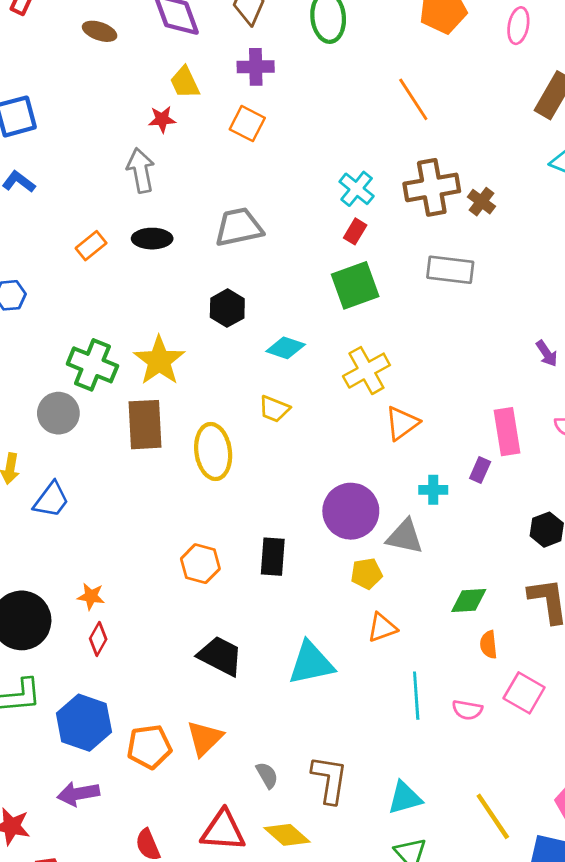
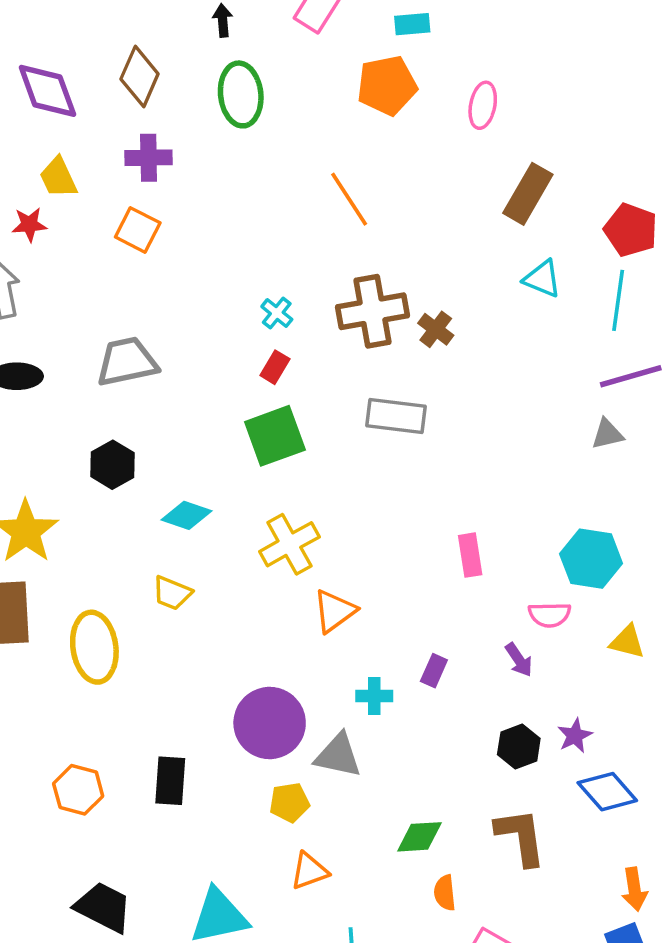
cyan cross: (357, 189) -> (277, 313), size x0.7
purple arrow: (547, 354) -> (519, 660), moved
pink rectangle: (507, 432) -> (470, 555), moved, size x0.7

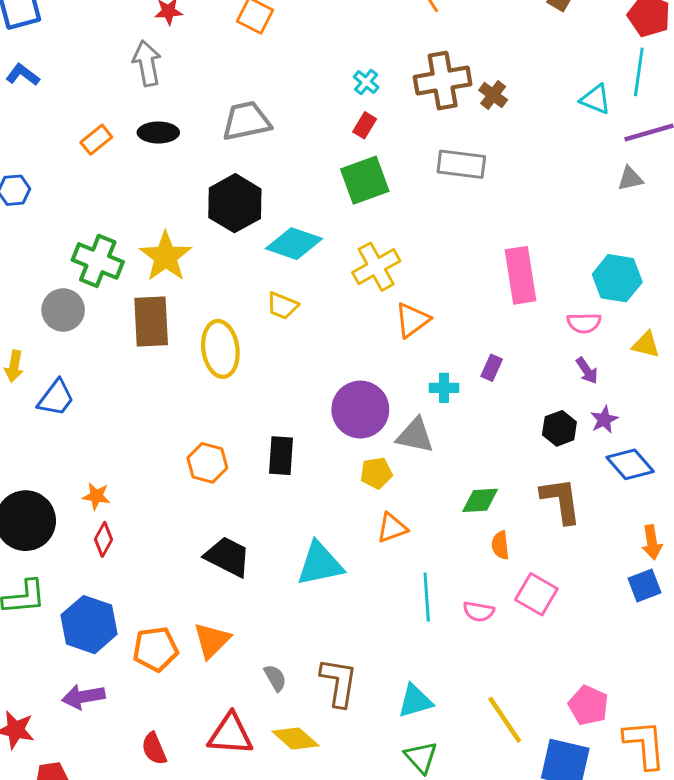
cyan triangle: (542, 279) -> (596, 99), moved
black hexagon: (112, 465) -> (235, 203), size x1.5
cyan diamond: (186, 515) -> (294, 244), size x1.4
pink rectangle: (470, 555) -> (521, 275), size x1.6
purple arrow: (519, 660) -> (587, 371), moved

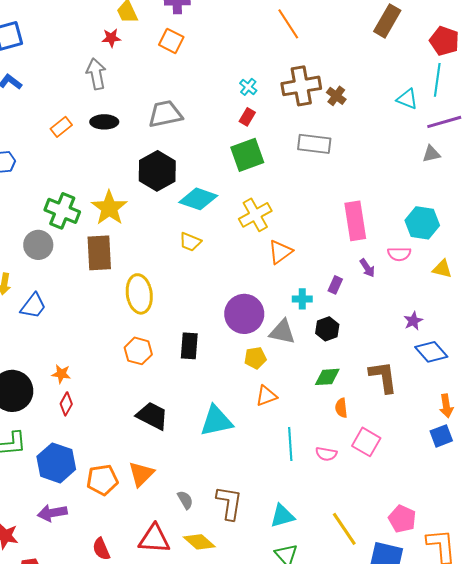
yellow ellipse: (220, 349) -> (139, 294), moved
purple arrow: (587, 371) -> (367, 268), moved
black hexagon: (559, 428) -> (327, 329), moved

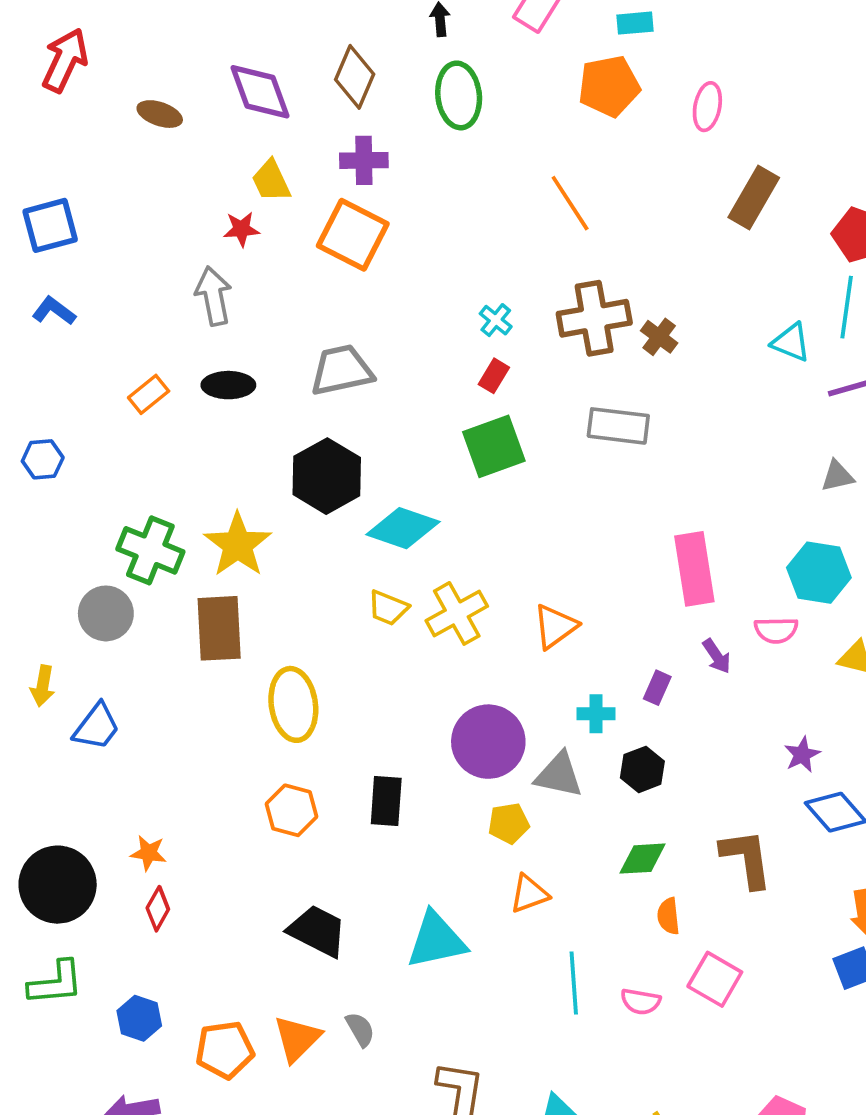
orange square: (171, 41) -> (353, 235), size x1.5
gray triangle: (431, 154) -> (837, 476), moved
yellow cross: (255, 215) -> (457, 613), moved
blue hexagon: (56, 463) -> (139, 1018), size x0.6
gray semicircle: (185, 500) -> (360, 1029), moved

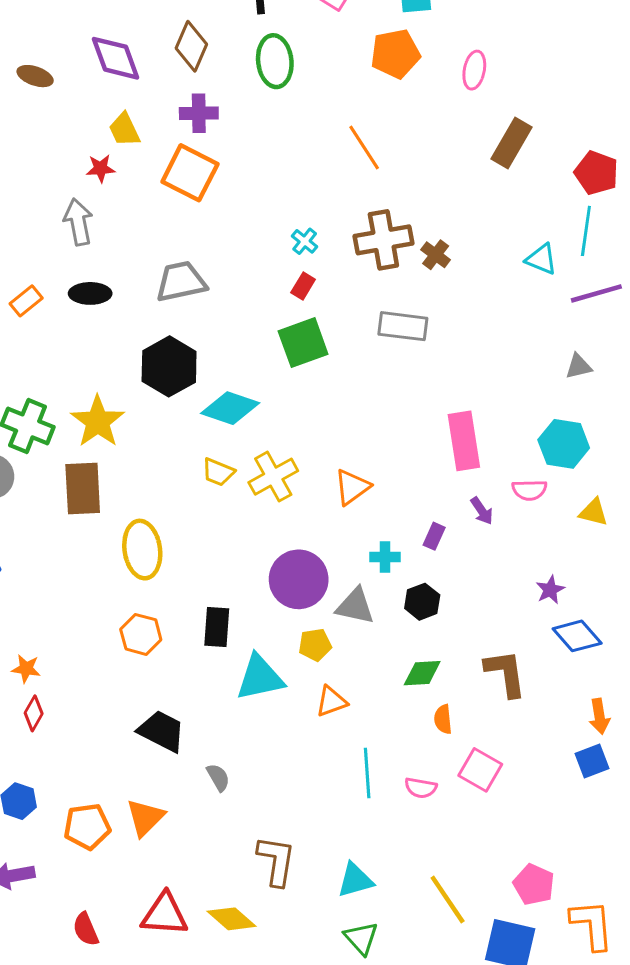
cyan triangle: (436, 940) -> (260, 678), moved
gray semicircle: (360, 1029) -> (218, 777), moved

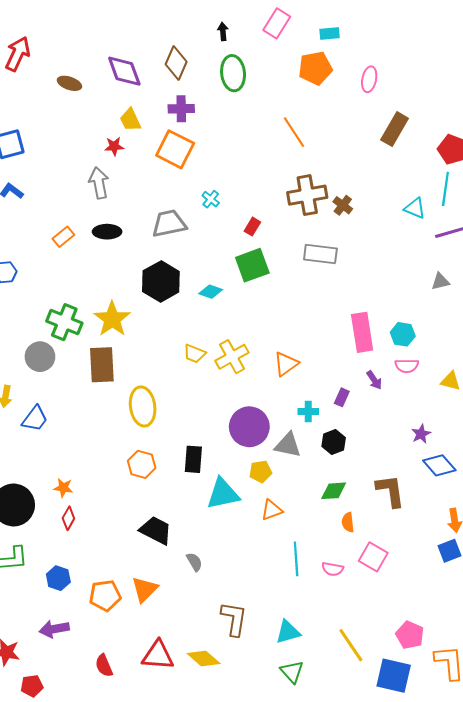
cyan cross: (305, 241) -> (211, 199), moved
cyan diamond: (230, 408) -> (211, 292), moved, size x0.6
cyan hexagon: (564, 444) -> (403, 334), moved, size x0.7

